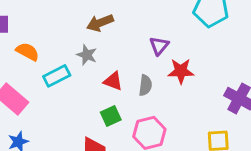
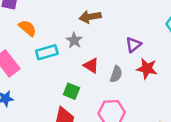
green square: (111, 116) -> (71, 91), moved, turned 35

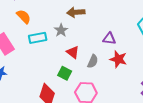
purple triangle: (134, 45) -> (109, 39), turned 40
green square: (71, 91) -> (65, 73), moved

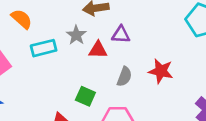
purple triangle: (109, 39) -> (121, 35), moved
red triangle: (73, 52) -> (98, 50), moved, turned -32

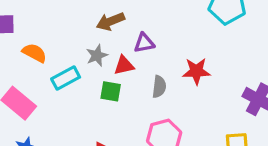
gray star: (76, 35) -> (97, 55), turned 30
green square: (85, 96) -> (111, 91), moved

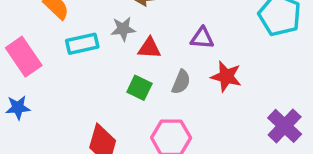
purple triangle: (144, 43) -> (202, 38), moved
green square: (111, 91) -> (139, 88), moved

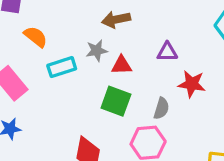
gray semicircle: (181, 82) -> (161, 108), moved
green square: (139, 88) -> (116, 101), size x1.4

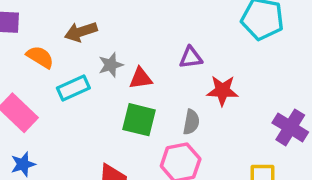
brown arrow: (116, 19) -> (81, 32), moved

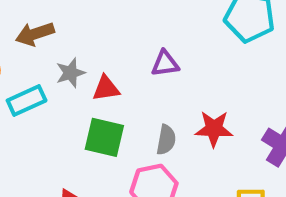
red star: (222, 91) -> (214, 129), moved

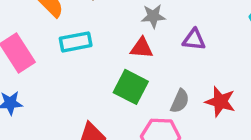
gray star: (71, 73) -> (153, 16), moved

